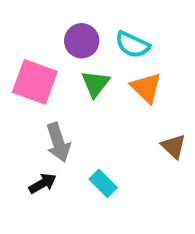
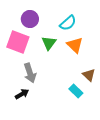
purple circle: (82, 41) -> (30, 19), moved
cyan semicircle: (132, 45) -> (68, 23), turned -66
cyan rectangle: (103, 183) -> (76, 91), moved

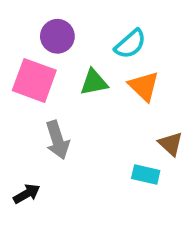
green triangle: (49, 43) -> (94, 82), turned 42
cyan rectangle: (76, 91) -> (146, 175), turned -32
black arrow: (22, 94) -> (27, 194), moved

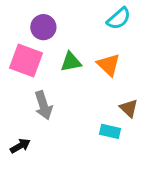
cyan semicircle: (130, 44) -> (119, 18), moved

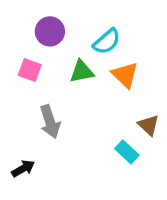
cyan semicircle: (119, 18) -> (107, 41), moved
pink square: (26, 60) -> (30, 70), size x0.6
cyan rectangle: (110, 131) -> (127, 152), turned 30

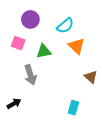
green triangle: (82, 72) -> (44, 51), moved
cyan rectangle: (127, 152) -> (73, 108), moved, turned 64

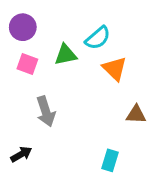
purple circle: (30, 19) -> (23, 27), moved
green triangle: (44, 51) -> (66, 55), moved
brown triangle: (91, 77) -> (136, 114), turned -40

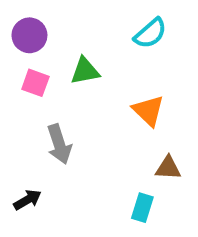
cyan semicircle: (98, 38) -> (150, 33), moved
orange triangle: (115, 69) -> (148, 111), moved
brown triangle: (136, 114) -> (168, 168), moved

